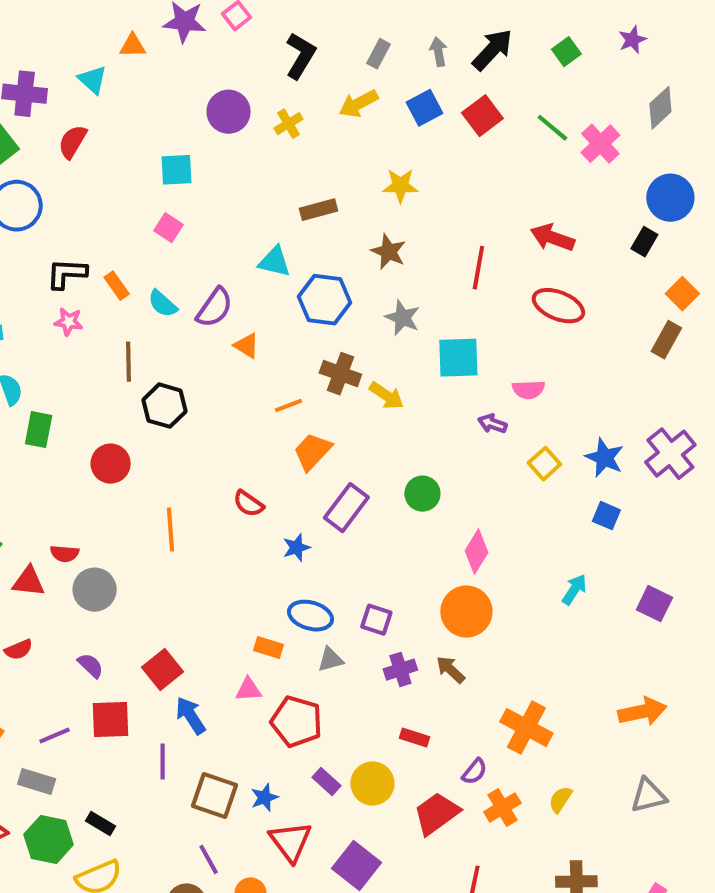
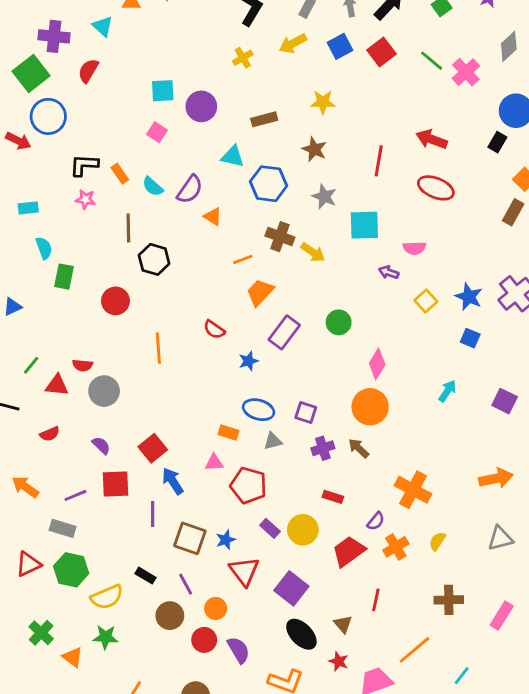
purple circle: (229, 112) -> (201, 106), moved
black rectangle: (101, 823) -> (146, 576), moved

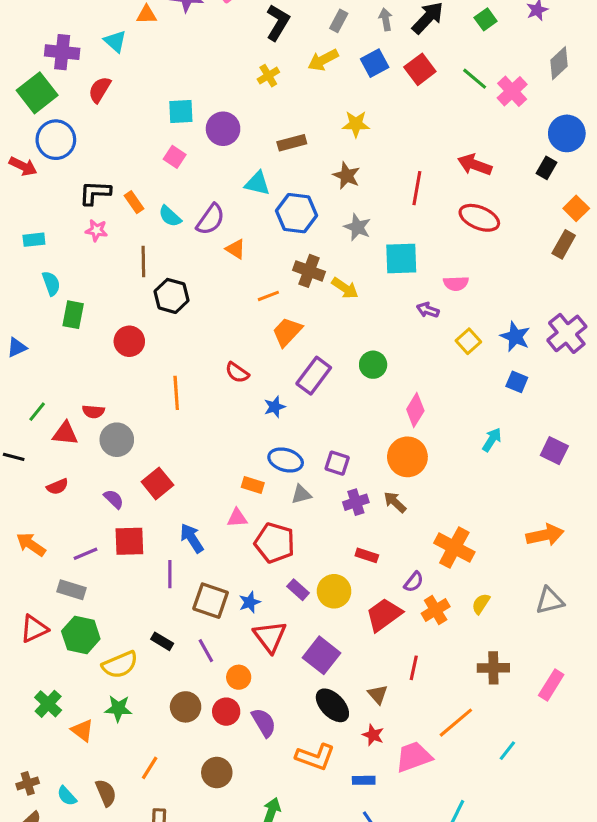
red square: (153, 448) -> (157, 483), moved
brown circle: (170, 616) -> (186, 707), moved

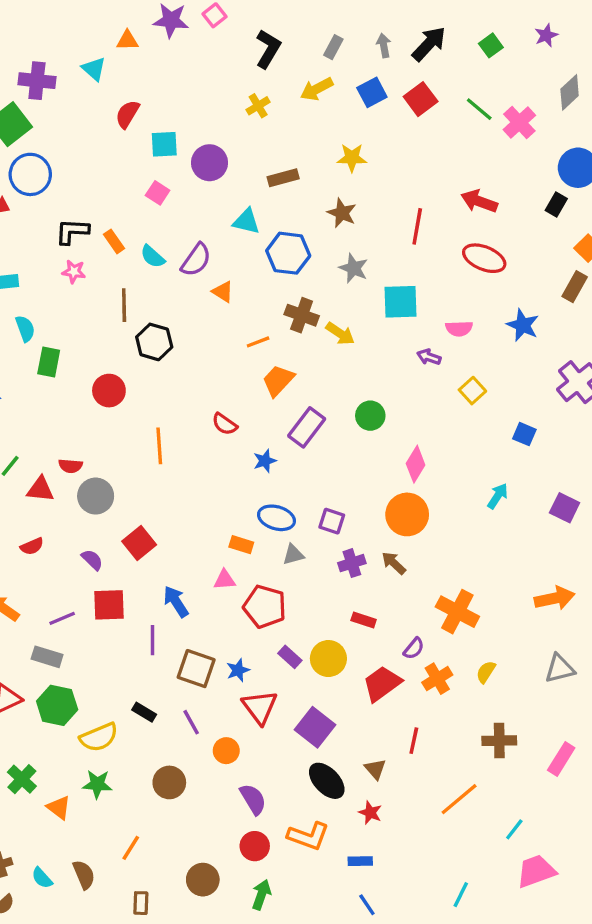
red semicircle: (100, 90) -> (127, 114), moved
blue star: (515, 337) -> (523, 325), moved
red circle: (226, 712) -> (255, 846), moved
pink trapezoid: (414, 757) -> (536, 871), moved
brown circle: (217, 773) -> (203, 880), moved

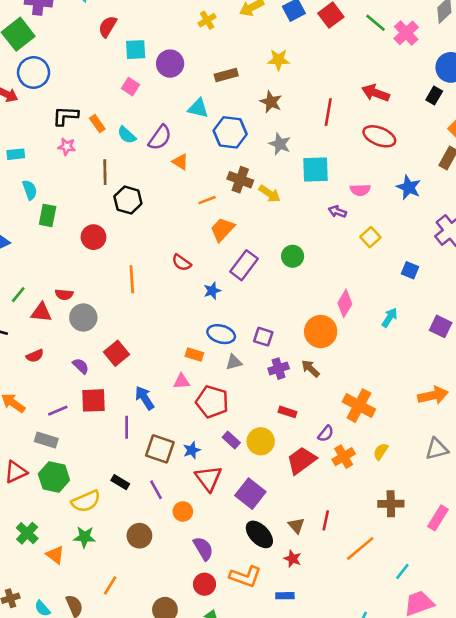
pink diamond: (416, 464) -> (345, 303), moved
red line: (414, 741) -> (326, 520), moved

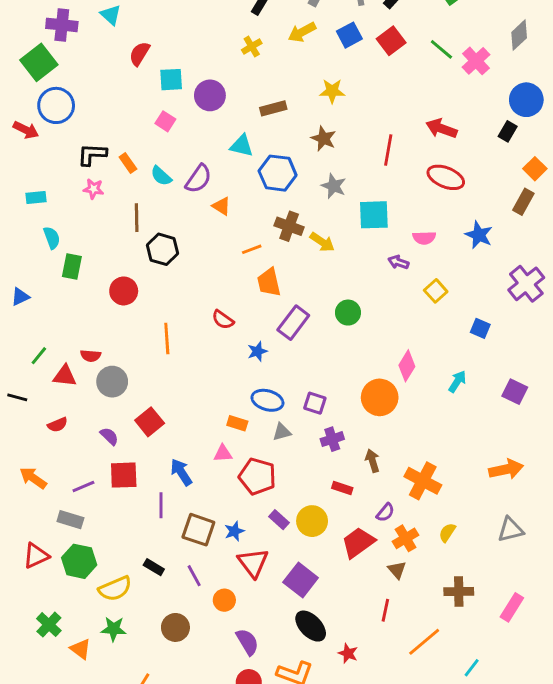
orange trapezoid: (222, 229) -> (269, 282), turned -56
brown arrow: (310, 369) -> (372, 461), moved, turned 30
brown triangle: (296, 526) -> (397, 570), moved

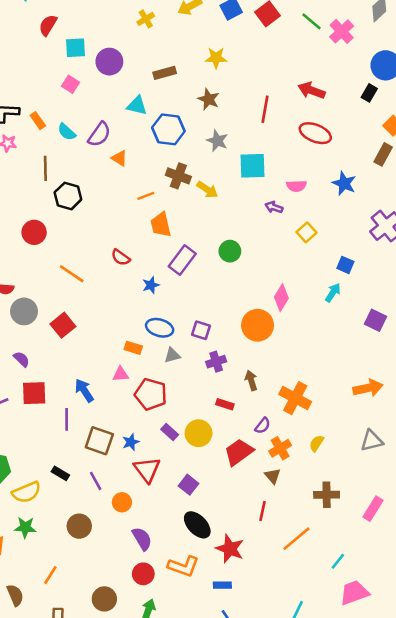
orange line: (167, 338) -> (72, 274), turned -52
cyan arrow: (457, 382) -> (333, 293), moved
red square: (150, 422) -> (63, 325), moved
purple square: (301, 580) -> (188, 485), size x0.7
red star: (348, 653) -> (230, 549), size x1.6

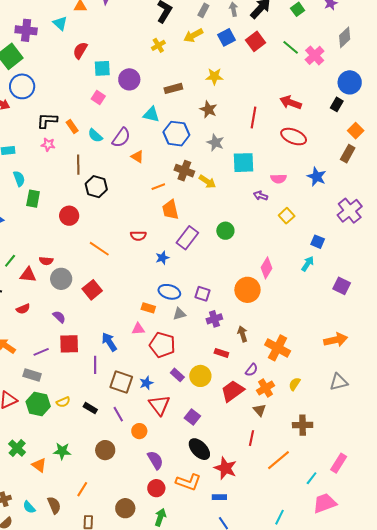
red semicircle: (121, 257) -> (138, 236), turned -35
yellow semicircle: (27, 492) -> (63, 402), moved, size x0.6
pink rectangle: (373, 509) -> (339, 463), moved

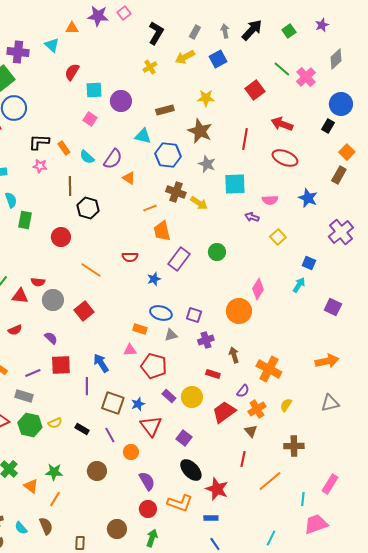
red square: (256, 41) -> (255, 90), moved
brown star: (208, 109) -> (200, 131), size x1.4
cyan line: (312, 478) -> (303, 499), turned -32
orange line: (82, 489) -> (55, 499), moved

